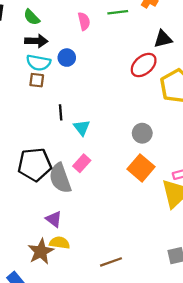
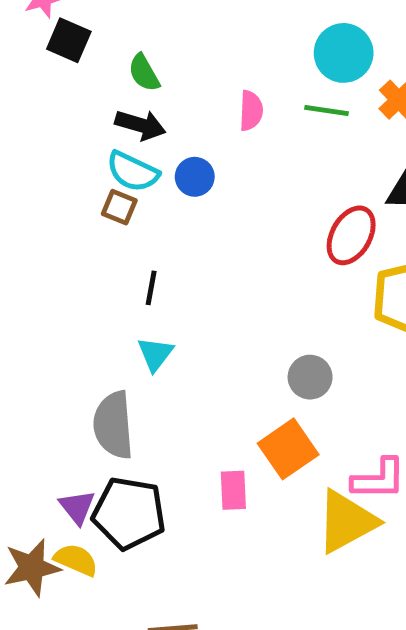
red ellipse: (144, 65) -> (351, 235), turned -35
cyan triangle: (82, 128) -> (155, 354), moved
pink rectangle: (82, 163) -> (233, 490), moved, turned -60
black pentagon: (35, 165) -> (129, 513), moved

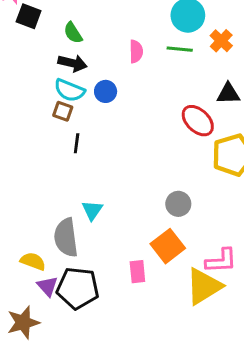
red ellipse: (351, 235) -> (198, 121), turned -72
black line: (151, 288) -> (77, 143), moved
cyan triangle: (155, 354) -> (92, 210), moved
yellow semicircle: (76, 560) -> (33, 261), moved

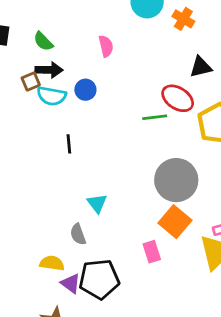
green line: (180, 49) -> (155, 117), moved
brown square: (63, 111) -> (31, 81), moved, turned -30
gray circle: (178, 204) -> (176, 180), size x1.8
gray semicircle: (66, 238) -> (78, 234), size x0.6

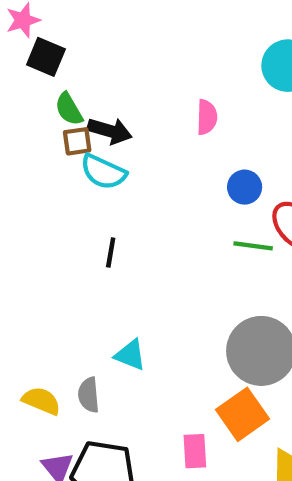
green semicircle: (43, 41) -> (69, 109), moved
blue circle: (85, 90) -> (245, 187), moved
cyan triangle: (97, 203) -> (130, 355), turned -45
yellow semicircle: (52, 263) -> (41, 401), moved

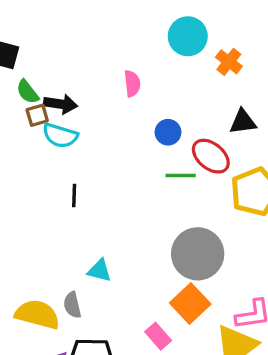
yellow semicircle: (41, 401) -> (37, 314), size x1.5
pink rectangle: (195, 451) -> (158, 336), turned -30

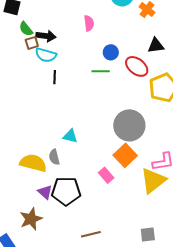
green line: (181, 176) -> (101, 71), moved
black line: (74, 195) -> (55, 77), moved

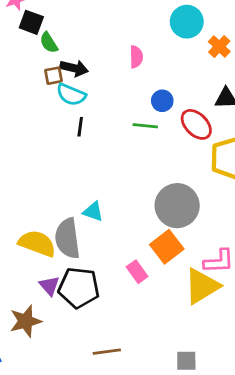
green semicircle: (26, 29) -> (49, 43), moved
gray semicircle: (54, 157) -> (67, 238), size x1.8

